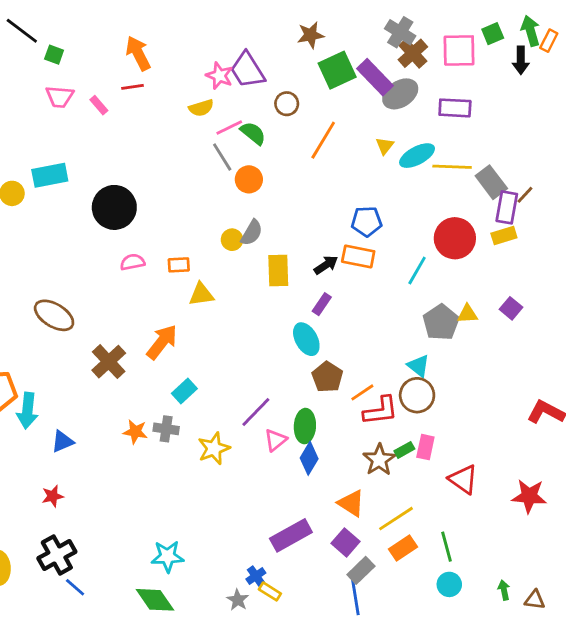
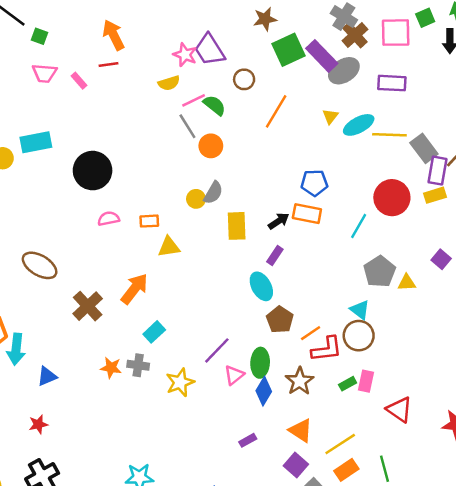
yellow triangle: (467, 314) -> (407, 283), moved
brown star: (379, 460) -> (300, 381), moved
purple rectangle: (291, 535) -> (248, 440), moved, size x0.5

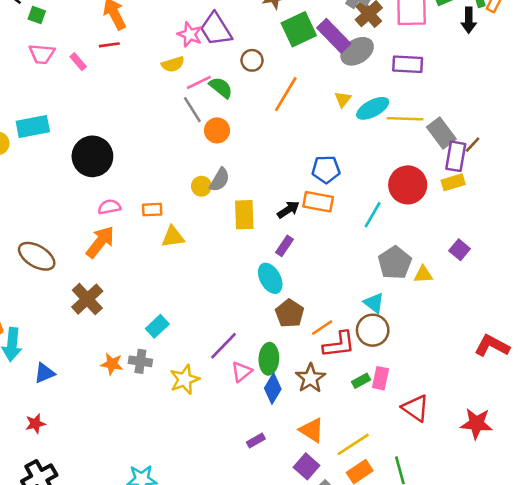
orange arrow: (134, 289) -> (100, 242), moved

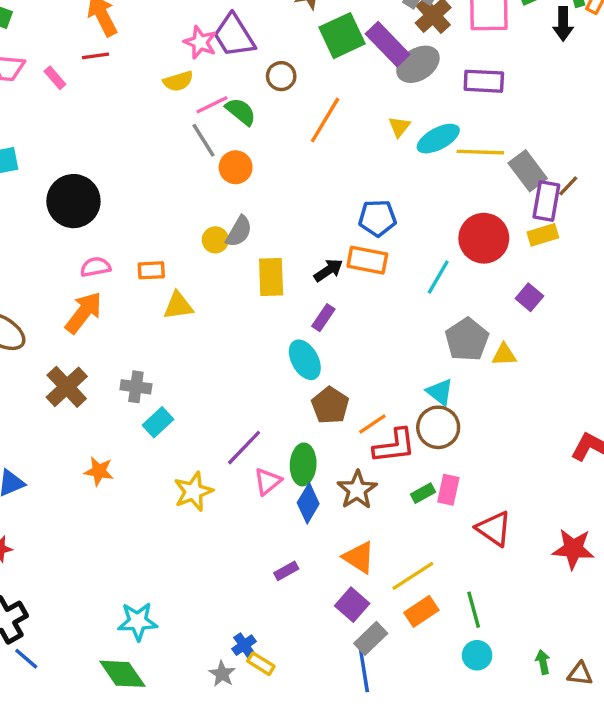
purple square: (460, 250) -> (529, 297), moved
gray cross: (140, 361) -> (136, 387), moved

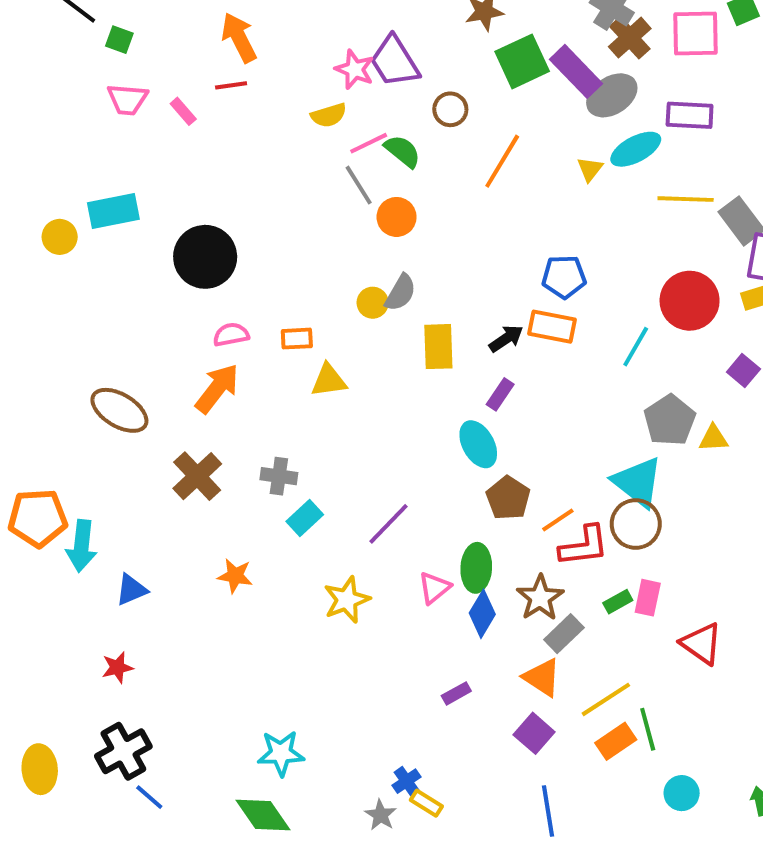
cyan ellipse: (438, 139) -> (636, 149), moved
cyan triangle: (440, 392) -> (638, 482), size x1.6
purple line: (244, 448) -> (389, 524), moved
green line: (474, 610) -> (648, 729), moved
gray rectangle: (371, 638) -> (564, 634), moved

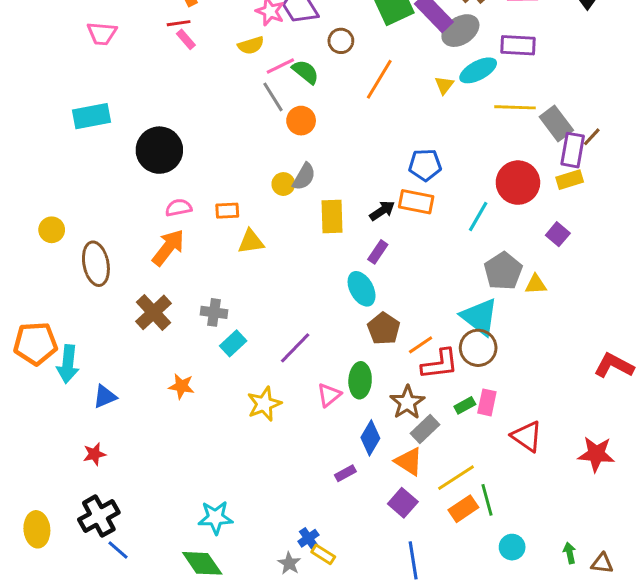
pink rectangle: (183, 111) -> (186, 39), moved
yellow circle: (60, 237) -> (52, 230), moved
brown ellipse: (119, 410) -> (96, 264), turned 48
blue diamond: (482, 614) -> (370, 438), moved

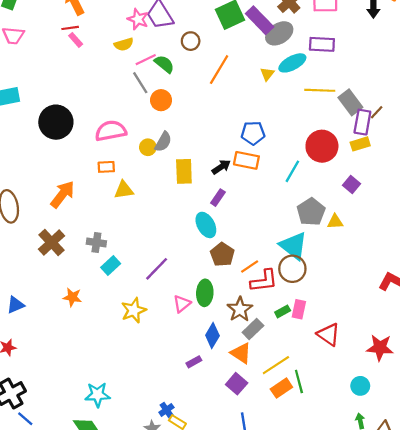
pink semicircle: (179, 208) -> (111, 131), moved, size x1.6
cyan circle: (512, 547) -> (360, 386), moved

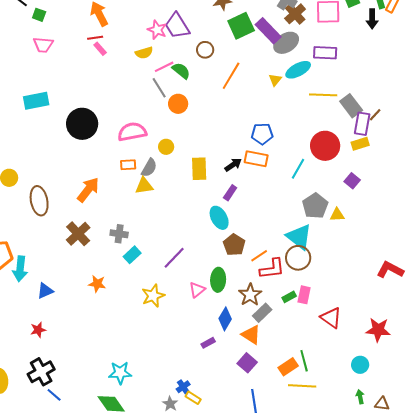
gray semicircle: (163, 142) -> (149, 168), moved
yellow line: (276, 365) -> (302, 386), moved, turned 36

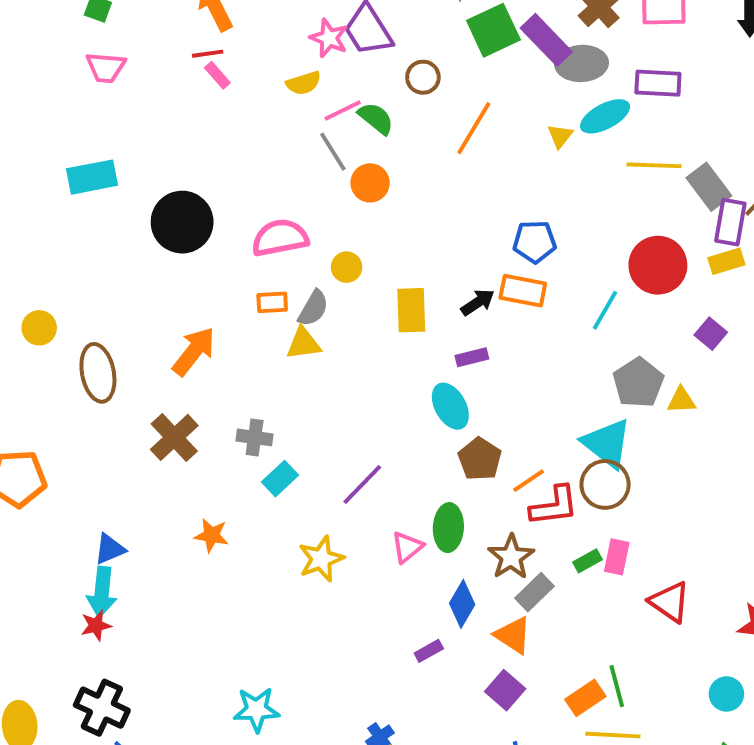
gray ellipse: (286, 43) -> (582, 63), turned 30
purple rectangle: (230, 193) -> (472, 357), turned 42
cyan arrow: (20, 269) -> (102, 592), moved
black cross: (41, 372) -> (102, 708), turned -36

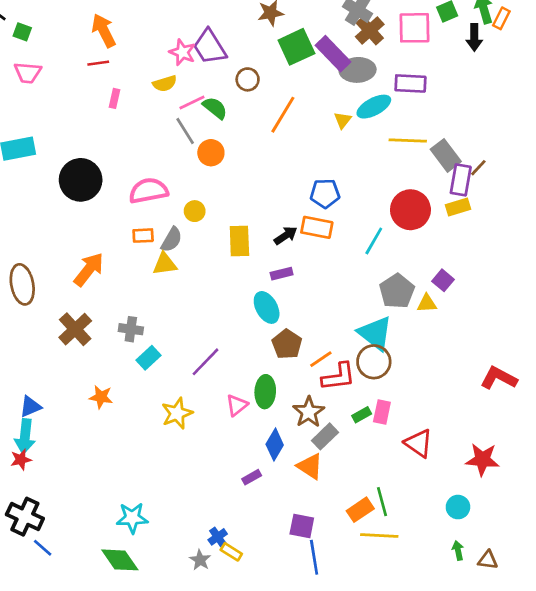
pink rectangle: (217, 75) -> (115, 98), moved, turned 54
purple square: (711, 334) -> (443, 280), moved
purple square: (505, 690) -> (302, 526), moved, turned -30

